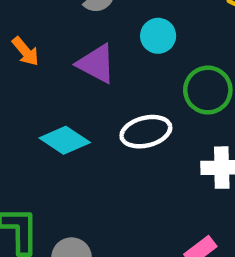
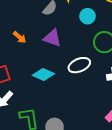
cyan circle: (158, 36) -> (88, 16), moved

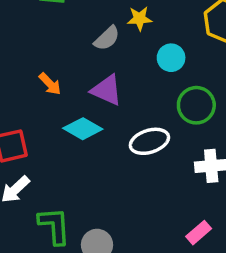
cyan diamond: (43, 75) -> (83, 129), moved

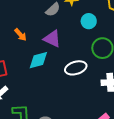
cyan diamond: (83, 129) -> (38, 60), turned -45

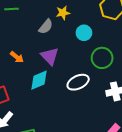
purple triangle: (52, 39) -> (50, 56), turned 30

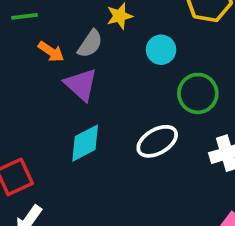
purple triangle: (50, 56) -> (81, 85), moved
orange arrow: (17, 57) -> (51, 52), moved

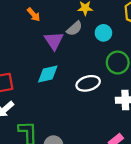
gray semicircle: (90, 44) -> (74, 28), moved
orange arrow: (51, 52) -> (34, 15), moved

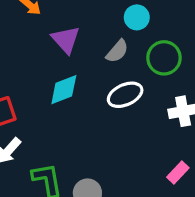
gray semicircle: (74, 28) -> (117, 51), moved

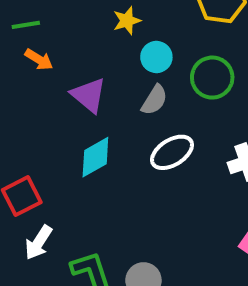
cyan circle: (137, 17) -> (156, 57), moved
green circle: (164, 58) -> (212, 78), moved

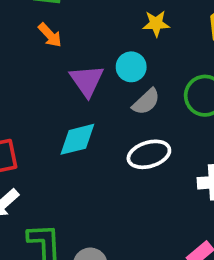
yellow star: (127, 21) -> (156, 24), moved
cyan circle: (156, 57) -> (131, 67), moved

